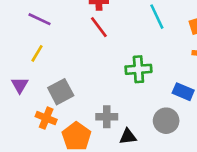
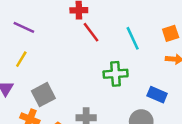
cyan line: (157, 17) -> (133, 38), moved
red line: (99, 27) -> (91, 32), moved

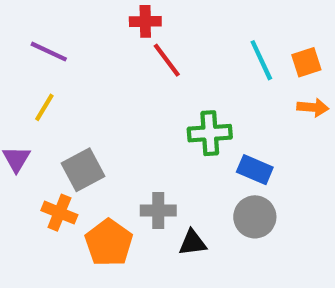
cyan line: (133, 38) -> (261, 60), moved
blue rectangle: (157, 95) -> (255, 170), moved

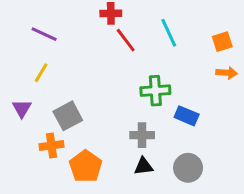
cyan line: (261, 60) -> (169, 33), moved
gray cross: (158, 210) -> (142, 135), moved
orange cross: (59, 213) -> (51, 146), turned -30
gray circle: (255, 217) -> (188, 168), moved

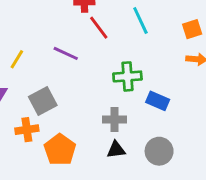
purple line: (44, 34) -> (66, 53), moved

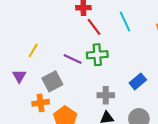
purple line: (66, 53) -> (73, 59), moved
green cross: (127, 76) -> (97, 55), moved
blue rectangle: (158, 101) -> (138, 81), turned -63

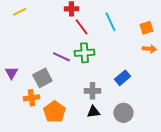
yellow line: (33, 50) -> (19, 12), moved, turned 32

